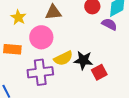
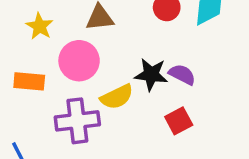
purple semicircle: (109, 24) -> (182, 74), moved
black star: (83, 60) -> (151, 74), moved

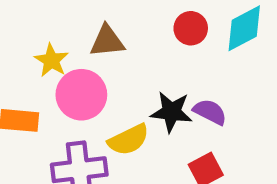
yellow star: (40, 26) -> (51, 60), moved

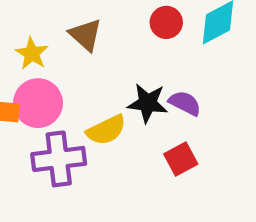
brown triangle: (107, 41) -> (86, 35), turned 48
pink circle: (81, 95) -> (38, 103), moved

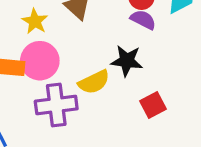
purple semicircle: (185, 103) -> (143, 20), moved

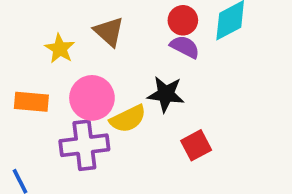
pink circle: (40, 61) -> (92, 98), moved

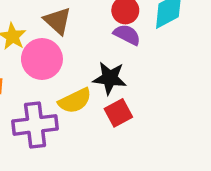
pink circle: (92, 98) -> (42, 59), moved
red square: (196, 145) -> (118, 113), moved

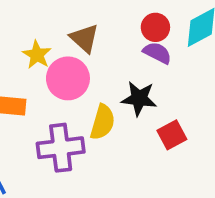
yellow semicircle: (75, 101) -> (103, 122), turned -48
red square: (118, 113) -> (172, 135), moved

